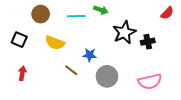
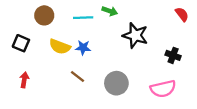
red semicircle: (167, 13) -> (182, 14), turned -80
black star: (124, 32) -> (135, 35), turned -30
black cross: (148, 42) -> (173, 55), moved, turned 32
blue star: (90, 55) -> (83, 48), moved

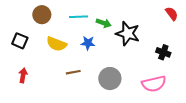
green arrow: (110, 11) -> (104, 23), moved
blue star: (83, 48) -> (88, 43), moved
brown line: (78, 76) -> (73, 72), turned -48

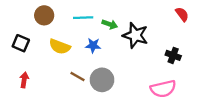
brown line: (73, 72) -> (78, 77), turned 40
gray circle: (110, 79) -> (102, 80), moved

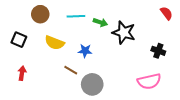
blue star: (93, 45) -> (85, 51), moved
gray circle: (102, 80) -> (92, 84), moved

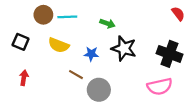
cyan line: (76, 16) -> (67, 17), moved
black star: (124, 33) -> (124, 48), moved
black cross: (158, 51) -> (169, 54), size x1.6

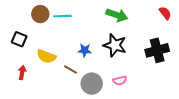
green arrow: (108, 23) -> (117, 15), moved, size x1.5
yellow semicircle: (59, 45) -> (46, 56), moved
black cross: (169, 54) -> (157, 50), turned -35
pink semicircle: (160, 86) -> (120, 81), moved, size x0.6

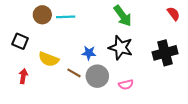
green arrow: (117, 15) -> (123, 16), turned 35
gray circle: (92, 84) -> (97, 76), moved

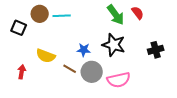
red semicircle: (174, 14) -> (138, 13), moved
black square: (20, 41) -> (19, 28), moved
black cross: (165, 53) -> (156, 50), size x0.7
pink semicircle: (126, 85) -> (119, 80), size x1.6

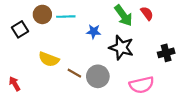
black square: (19, 28) -> (20, 29), turned 35
blue star: (84, 50) -> (94, 32), moved
red arrow: (22, 72) -> (15, 84), moved, turned -40
pink semicircle: (119, 80) -> (142, 85), moved

